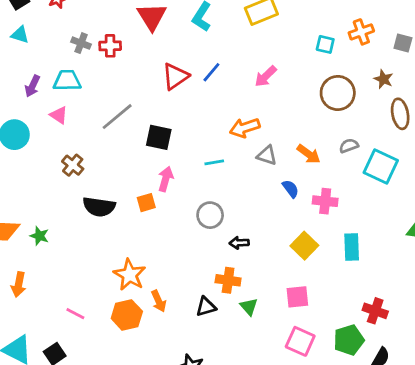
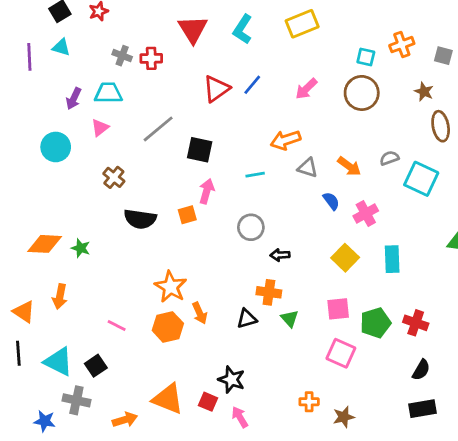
brown circle: (338, 93) -> (362, 93), moved
pink triangle: (59, 115) -> (100, 128), turned 48
pink cross: (325, 201) -> (366, 213), turned -35
green pentagon: (349, 340) -> (376, 323), moved

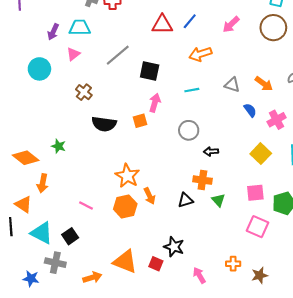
red triangle: (216, 89) -> (162, 24), turned 35
orange arrow: (286, 140) -> (200, 54), moved
orange diamond: (45, 244) -> (26, 158), moved, turned 35
orange triangle: (24, 312) -> (24, 204), moved
pink arrow: (240, 417) -> (199, 275), moved

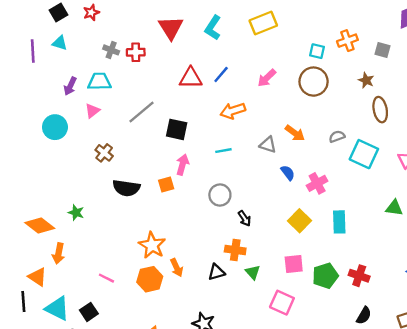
orange arrow: (264, 84) -> (295, 133), moved
black arrow: (211, 151) -> (245, 218), turned -120
pink square: (257, 227) -> (282, 303), moved

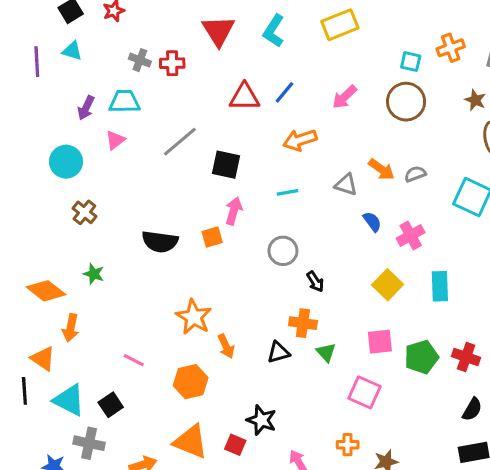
gray semicircle: (337, 137) -> (415, 174), moved
brown cross: (104, 153) -> (84, 212), moved
orange hexagon: (150, 279) -> (191, 382), moved

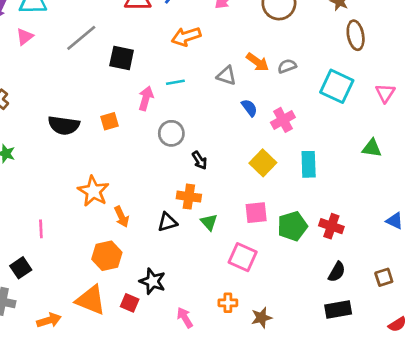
pink arrow: (234, 211) -> (146, 98), moved
pink line: (134, 360) -> (41, 229), turned 60
orange hexagon: (191, 382) -> (107, 256), moved

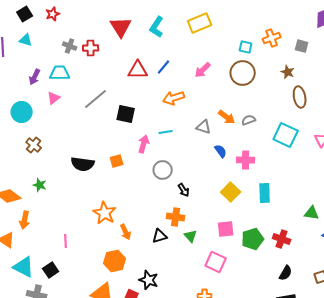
pink cross: (283, 120) -> (246, 160), turned 30
green triangle: (372, 148) -> (312, 213), moved

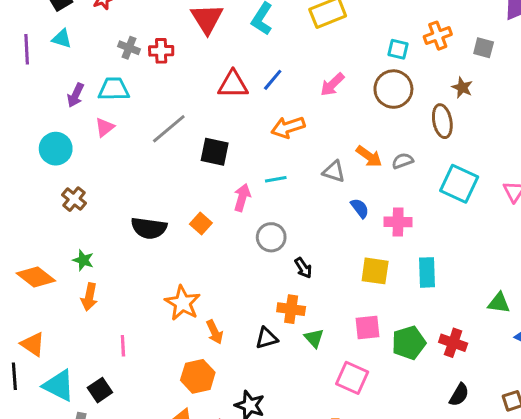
brown ellipse: (300, 97) -> (442, 121), moved
orange square: (117, 161) -> (201, 224), turned -32
yellow square: (231, 192) -> (375, 271), turned -36
orange arrow: (25, 220) -> (89, 297), moved

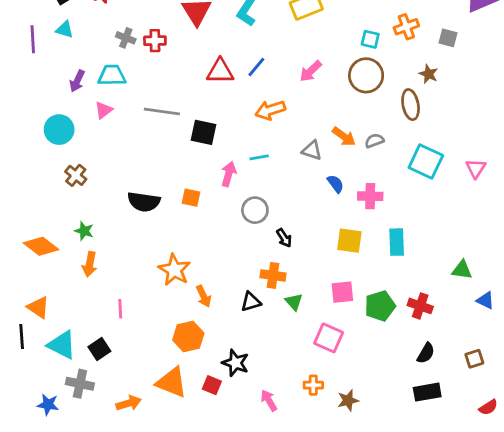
gray line: (169, 129) -> (162, 111), turned 48
orange square: (201, 224) -> (191, 198), turned -30

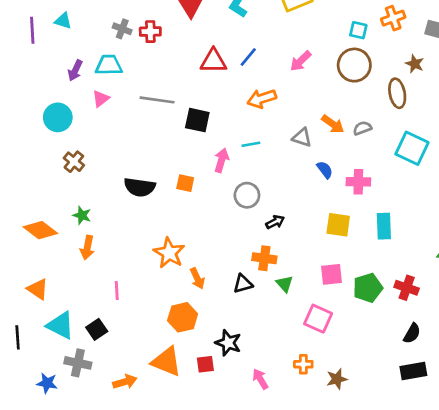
black arrow: (284, 238) -> (275, 222), turned -84
black line: (22, 337) -> (18, 337), moved
red square: (212, 385) -> (205, 364), turned -30

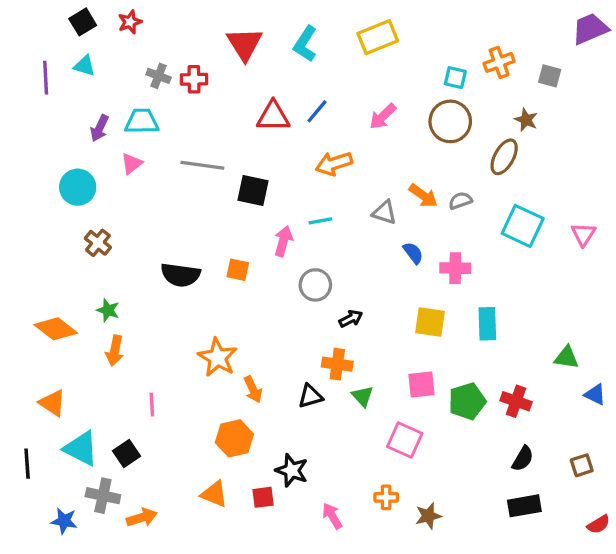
brown ellipse: (397, 93) -> (504, 157), turned 40
orange triangle: (166, 362) -> (214, 494), size x0.7
orange arrow: (125, 382) -> (142, 518), moved

